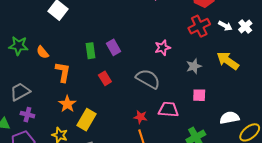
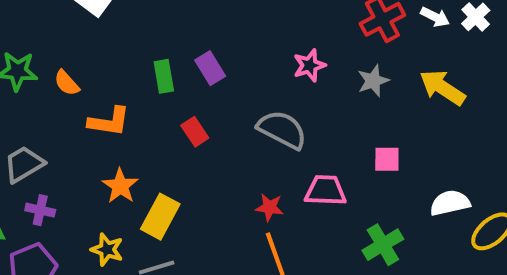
gray star: (194, 66) -> (373, 81), moved
orange L-shape: (63, 72) -> (109, 122), turned 90

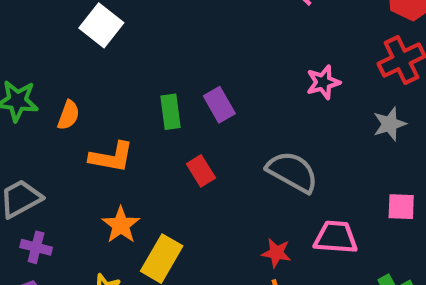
pink star: (309, 65) -> (323, 82), moved
orange semicircle: (67, 83) -> (68, 115), turned -120

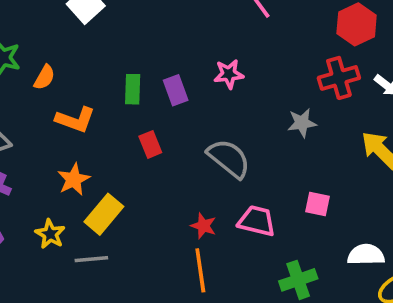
pink star: (323, 82) -> (229, 74), moved
gray star: (390, 124) -> (302, 123), moved

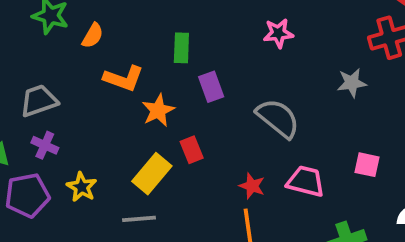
purple rectangle: (176, 90) -> (211, 87), moved
red rectangle: (150, 144) -> (192, 150), moved
orange star: (74, 179) -> (158, 110), moved
yellow star: (50, 234) -> (82, 187), moved

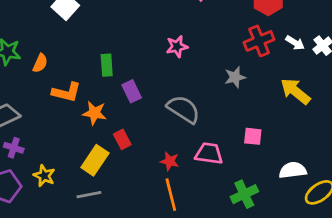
orange star: (158, 110) -> (95, 113), turned -30

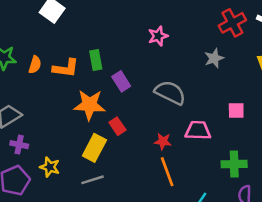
orange L-shape: (66, 92) -> (66, 68), moved
orange star: (95, 113) -> (89, 105), size x1.4
green cross: (244, 194) -> (234, 164), turned 30

